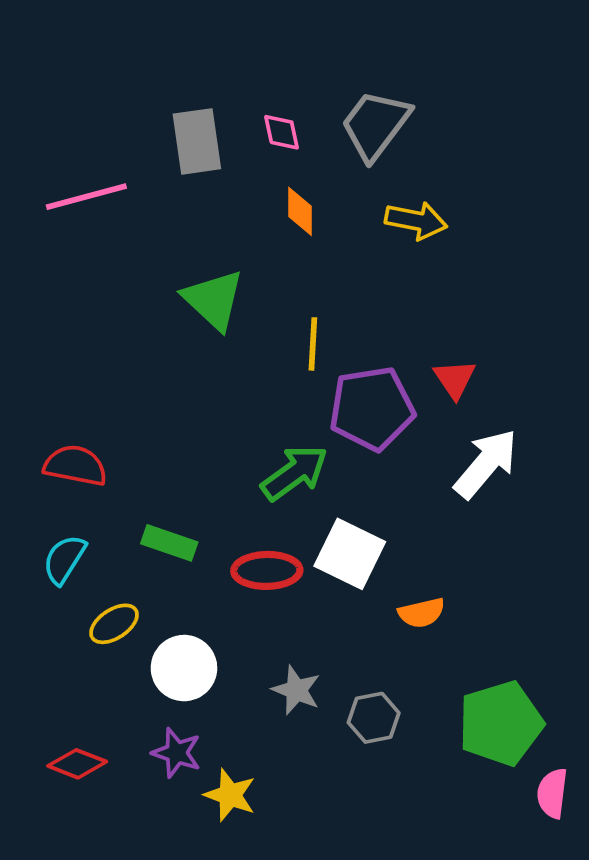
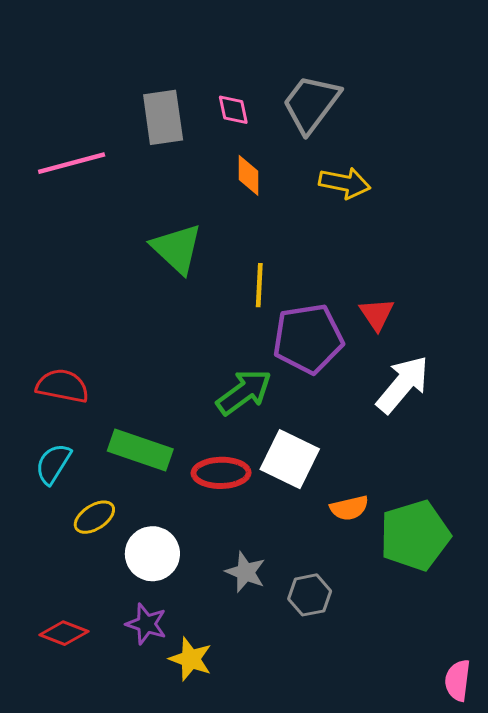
green rectangle: (169, 543) -> (140, 450), size x1.4
green pentagon: (501, 723) -> (415, 535), moved
pink semicircle: (552, 793) -> (458, 680), moved

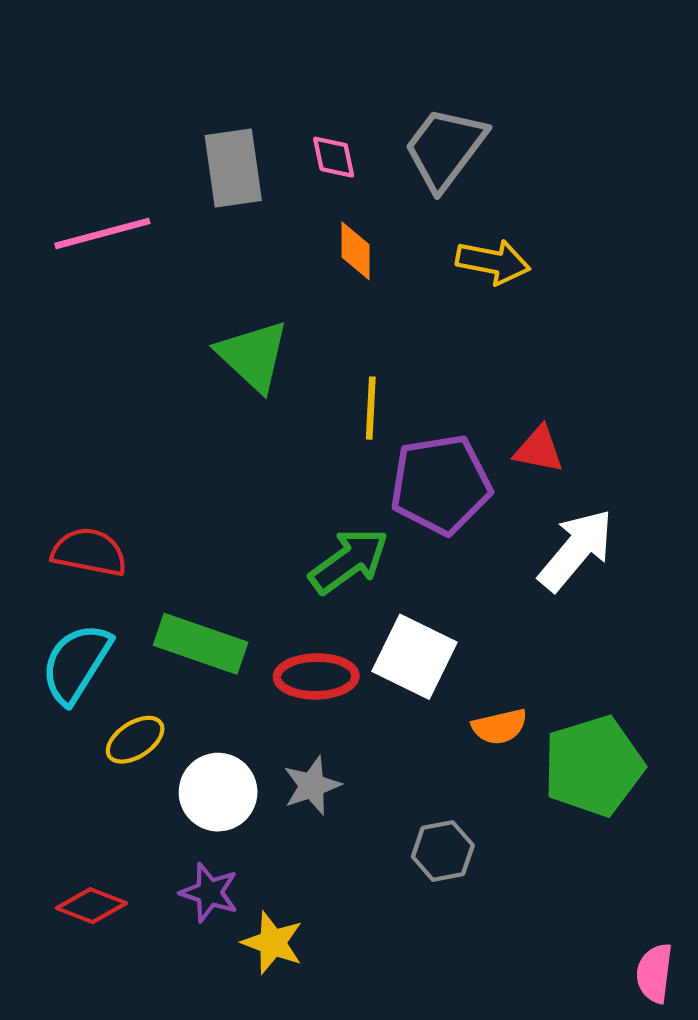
red triangle: (377, 314) -> (539, 449), turned -45
cyan semicircle: (53, 464) -> (76, 663), size x1.4
gray star: (245, 572) -> (312, 786), moved, turned 30

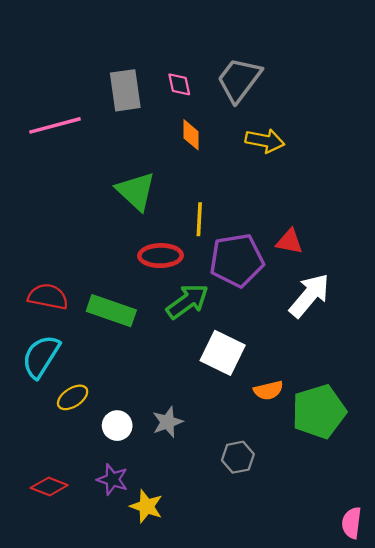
green rectangle: (201, 644) -> (111, 311), moved
red ellipse: (316, 676) -> (161, 256), moved
white circle: (218, 792) -> (117, 426), size x0.7

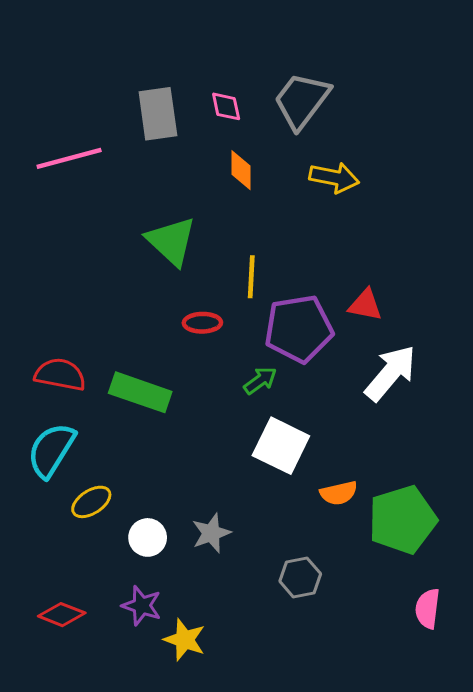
red ellipse: (161, 256) -> (202, 323), size x0.7
green arrow: (187, 301) -> (260, 380), moved, size x0.6
pink semicircle: (352, 523) -> (428, 609), moved

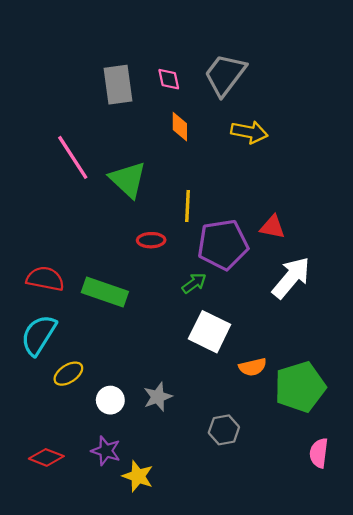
pink line: (69, 158) -> (73, 157), moved, turned 72

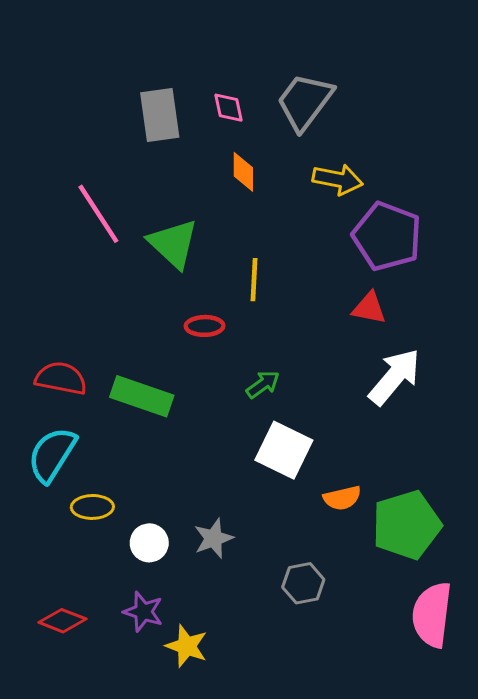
purple pentagon: (223, 245) -> (387, 236), moved, turned 30
yellow ellipse: (68, 374) -> (92, 507), turned 32
pink semicircle: (319, 453) -> (432, 615), size x1.6

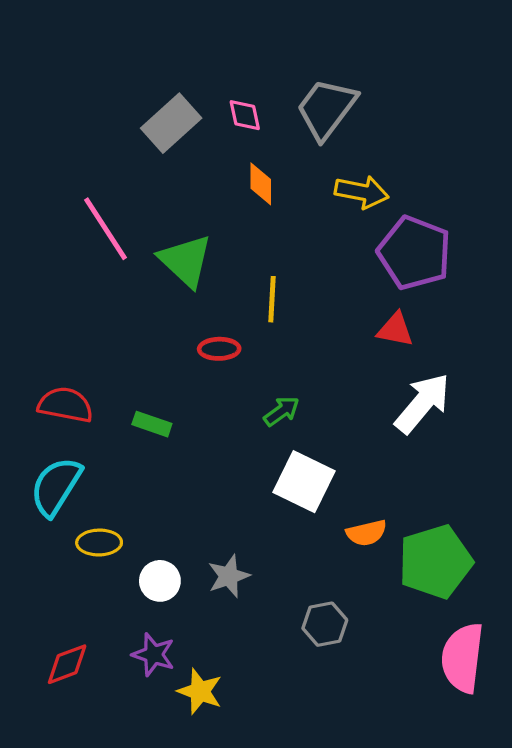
gray rectangle: (160, 115) -> (171, 123), turned 56
green rectangle: (142, 396) -> (152, 424), size x0.6
red diamond: (62, 621) -> (67, 664), turned -42

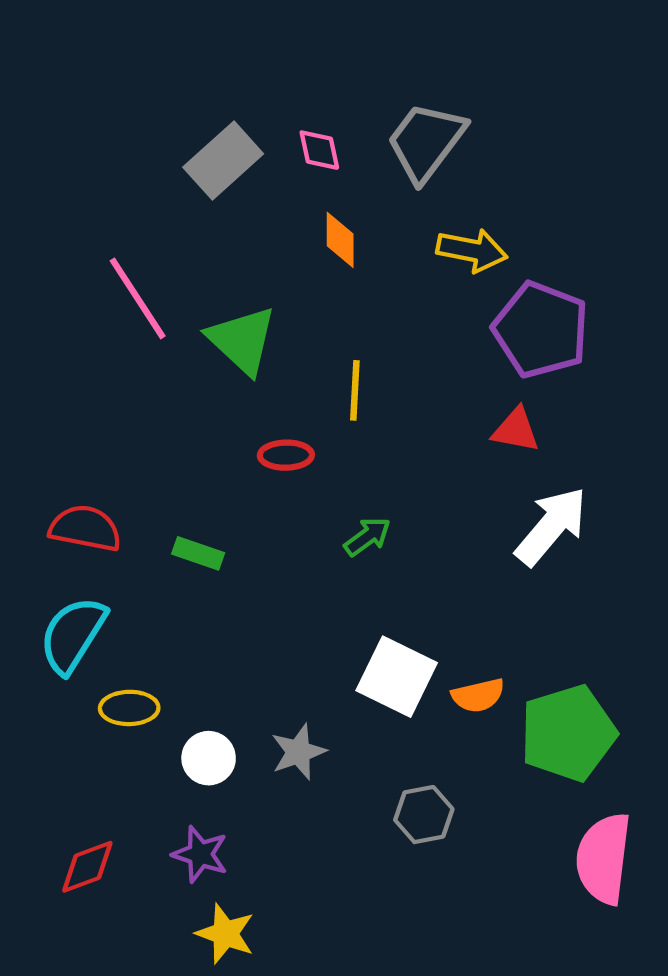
white square: (304, 482) -> (397, 677), moved
yellow star: (200, 691) -> (225, 934), moved

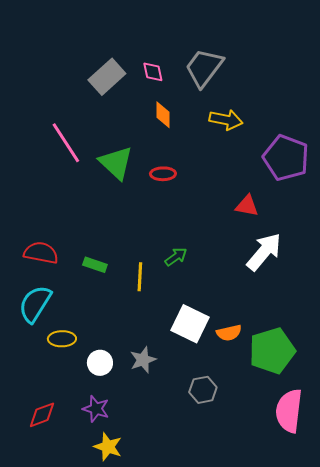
purple pentagon: (541, 330) -> (286, 158), moved
yellow line: (355, 390) -> (140, 277), moved
red ellipse: (286, 455) -> (163, 174), moved

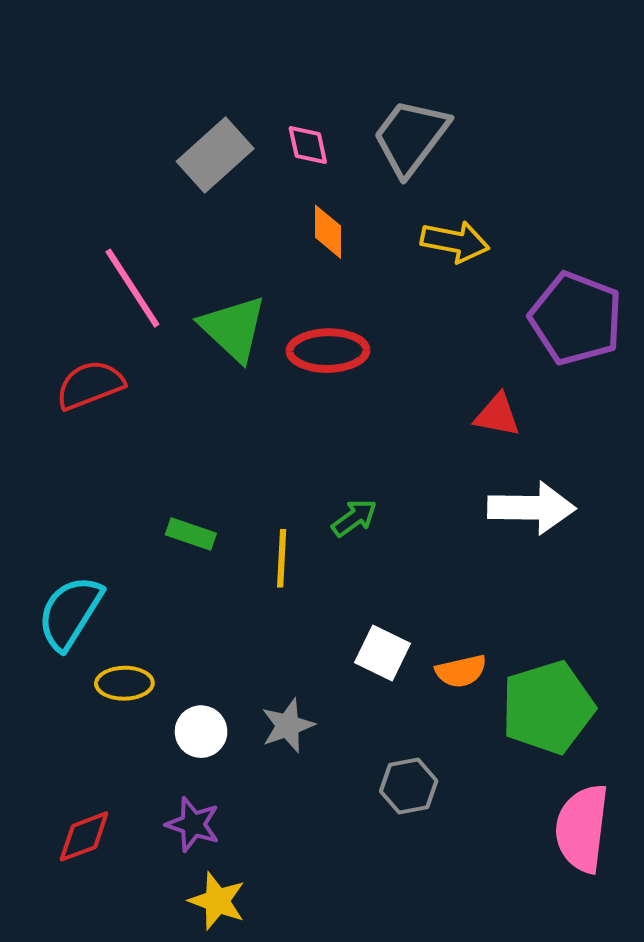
red ellipse: (163, 174) -> (328, 351), size x1.5
white arrow: (264, 252) -> (532, 508), turned 51
red semicircle: (41, 253) -> (90, 385), moved, turned -32
white square: (190, 324) -> (382, 653), size x0.7

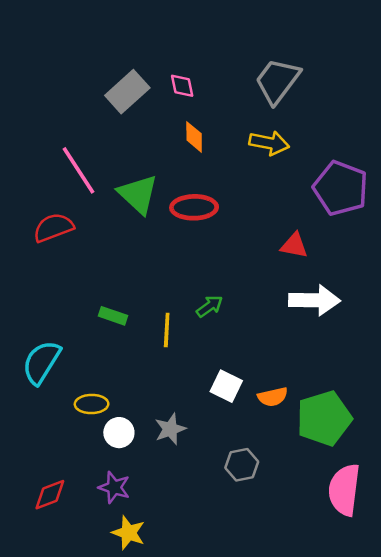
gray trapezoid: (411, 137) -> (277, 81), moved
yellow ellipse: (124, 683) -> (92, 404), moved

